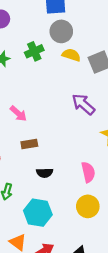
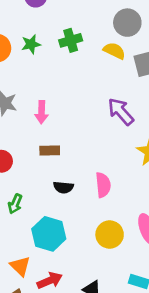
gray circle: (61, 31) -> (127, 23), moved
pink arrow: (18, 114) -> (42, 112), turned 42
pink semicircle: (88, 172) -> (103, 185), moved

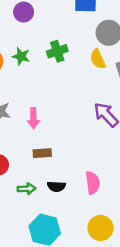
green star: (31, 44) -> (21, 56), turned 30
yellow semicircle: (114, 51) -> (98, 59), turned -138
green arrow: (15, 204) -> (27, 189), moved, turned -114

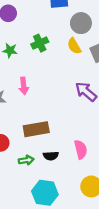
pink arrow: (33, 118) -> (24, 86), moved
brown rectangle: (42, 153) -> (36, 129), size x1.6

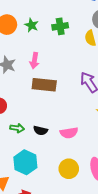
brown rectangle: (36, 129) -> (44, 85), moved
pink semicircle: (81, 149) -> (69, 133), turned 78

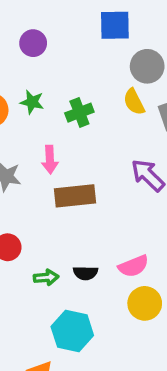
green cross: (60, 26) -> (79, 113), moved
yellow circle: (69, 169) -> (145, 303), moved

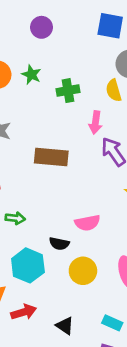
pink arrow: (50, 160) -> (95, 122), moved
black semicircle: (85, 273) -> (59, 244), moved
yellow circle: (145, 303) -> (83, 271), moved

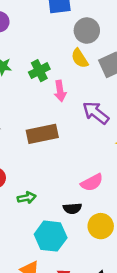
pink arrow: (95, 122) -> (60, 91), moved

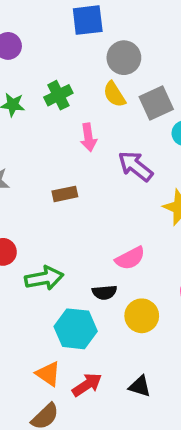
green cross: (39, 71) -> (58, 95), moved
brown rectangle: (42, 134) -> (65, 194), size x0.6
green arrow: (27, 198) -> (44, 278), size x1.5

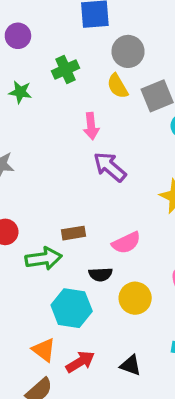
green cross: (58, 95) -> (66, 70), moved
purple arrow: (135, 166) -> (110, 167), moved
brown rectangle: (65, 194) -> (73, 233), moved

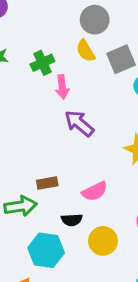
green cross: (66, 70) -> (42, 63), moved

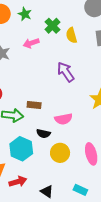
yellow semicircle: (86, 51) -> (71, 35), moved
green cross: (42, 63) -> (53, 26), turned -35
pink arrow: (62, 87) -> (31, 43), moved, turned 63

